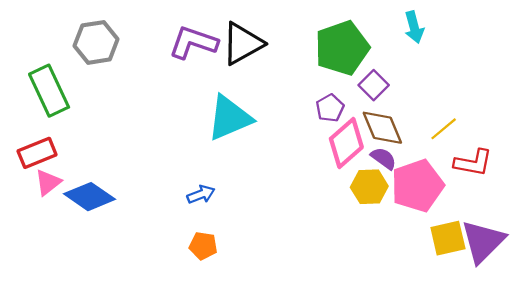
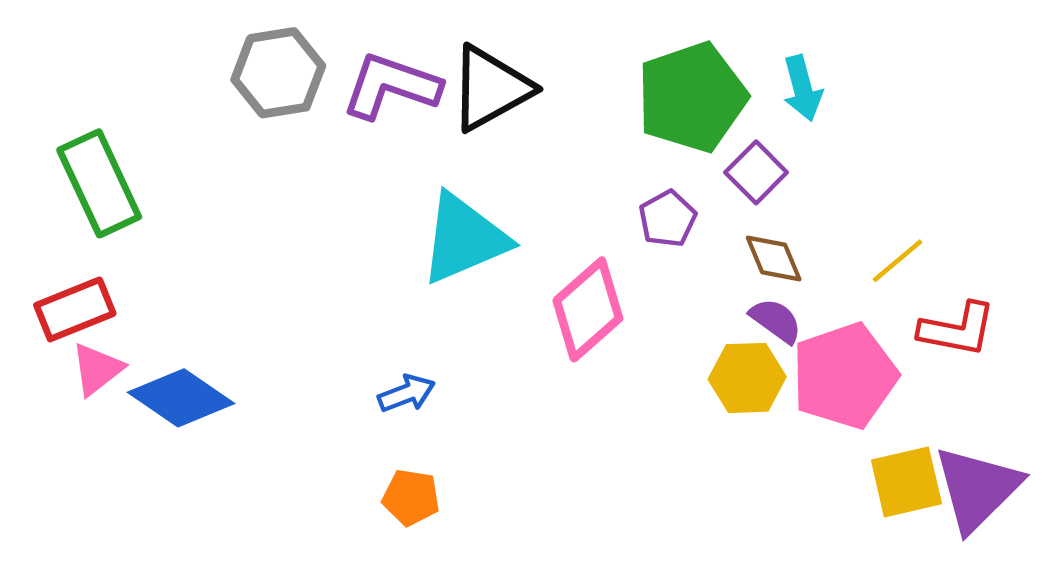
cyan arrow: (414, 27) -> (802, 88), moved
gray hexagon: (96, 42) -> (278, 73), moved
brown diamond: (382, 128) -> (774, 259), size x0.7
pink diamond: (346, 143) -> (588, 309), moved

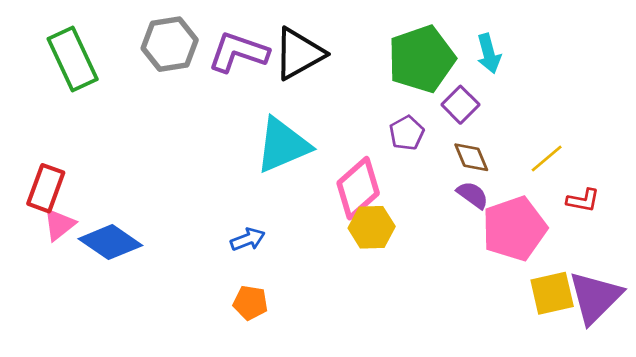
green rectangle: (99, 183) -> (73, 59), moved
red rectangle: (75, 309) -> (46, 188), turned -48
red L-shape: (957, 329) -> (583, 200), size x0.7
yellow hexagon: (747, 378) -> (372, 227), moved

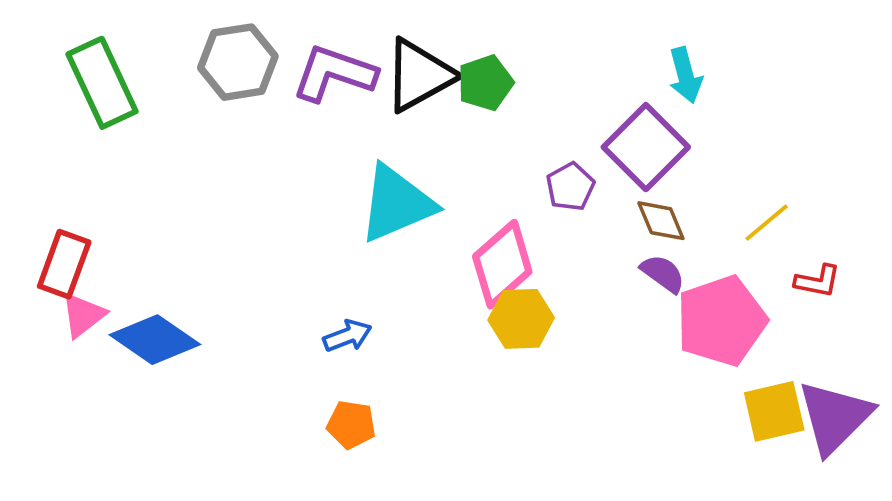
green pentagon: (421, 59) -> (485, 83), moved, size x0.6
purple square: (460, 105) -> (646, 147), size x1.6

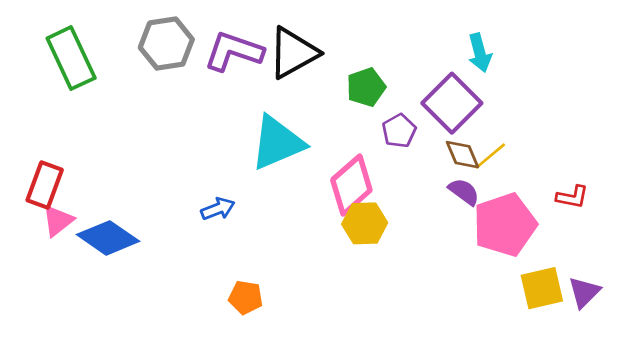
green pentagon: (485, 83) -> (366, 87), moved
yellow line: (767, 223) -> (490, 156), moved
blue arrow: (347, 336) -> (218, 209), moved
purple triangle: (835, 417) -> (584, 292), size x0.6

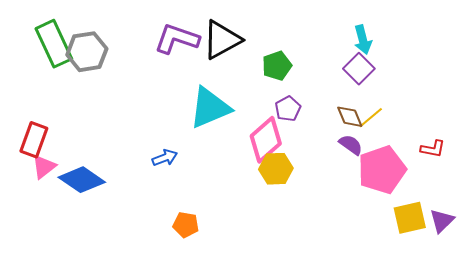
gray hexagon: (166, 44) -> (87, 52), moved
purple square: (452, 103) -> (359, 69), moved, size x0.7
purple pentagon: (399, 131) -> (288, 109), moved

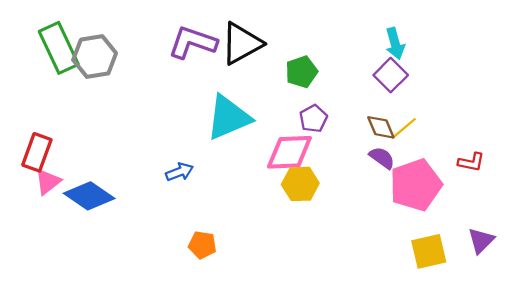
pink diamond: (266, 140) -> (289, 152), turned 39
yellow square: (410, 218) -> (429, 251), moved

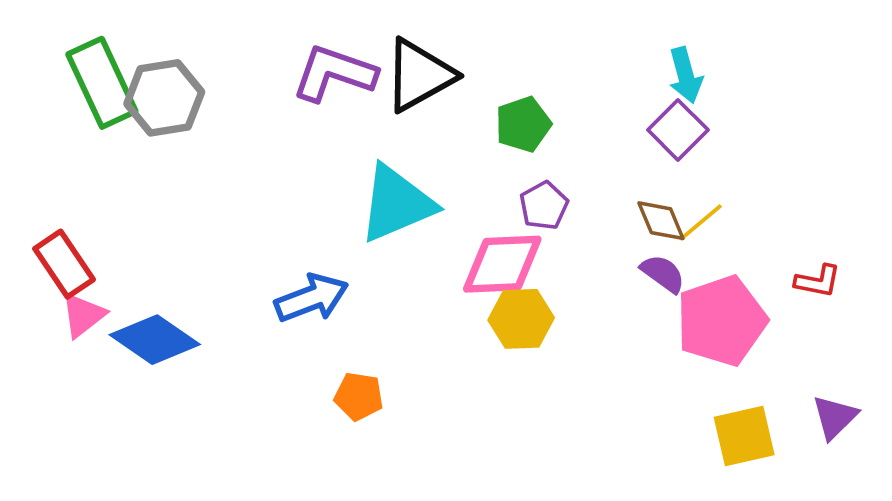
red rectangle: (37, 152) -> (64, 264), turned -54
blue arrow: (180, 172) -> (312, 298), size x1.5
orange pentagon: (202, 245) -> (359, 396), moved

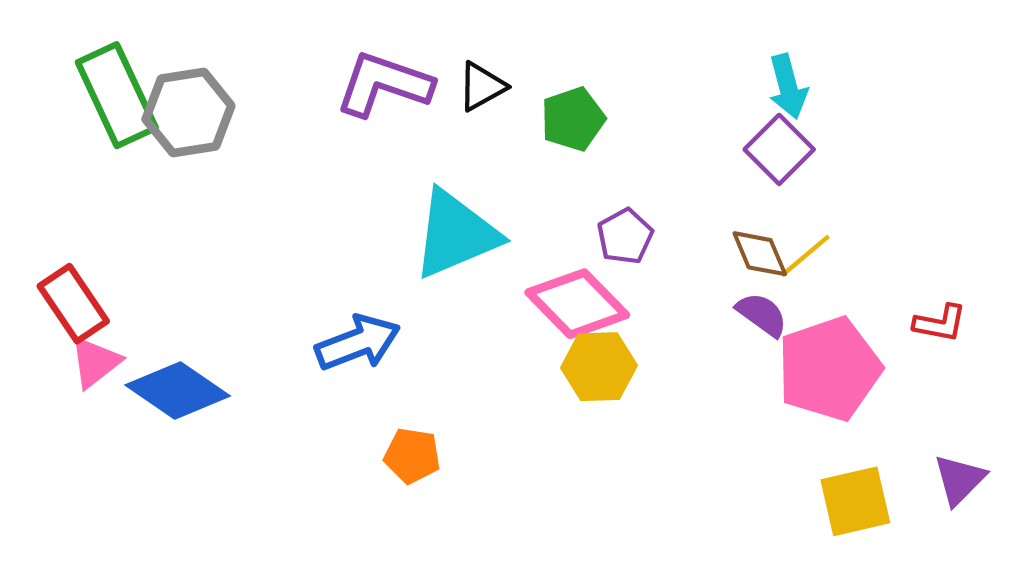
black triangle: (419, 75) -> (482, 86), size x0.6
green pentagon: (523, 124) -> (573, 119), moved
pink diamond: (502, 264) -> (577, 304), turned 48

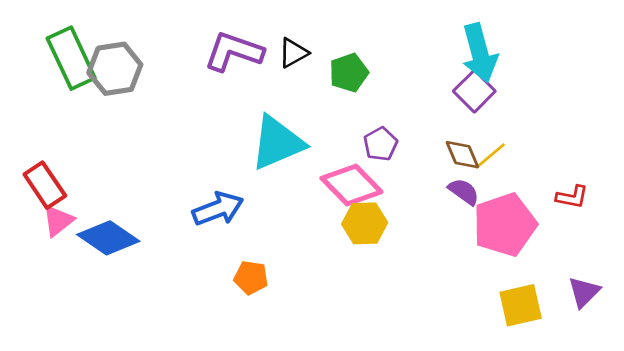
cyan arrow: (788, 86) -> (480, 53), size x1.5

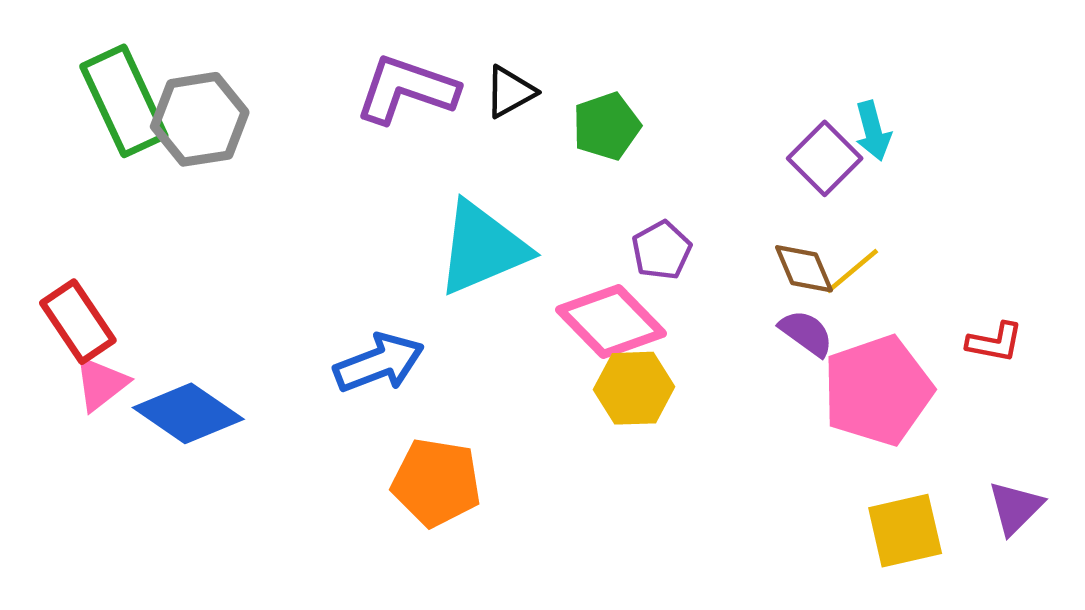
cyan arrow: (480, 53) -> (873, 131), moved, size x0.6
orange pentagon: (251, 278) -> (436, 482), size x1.5

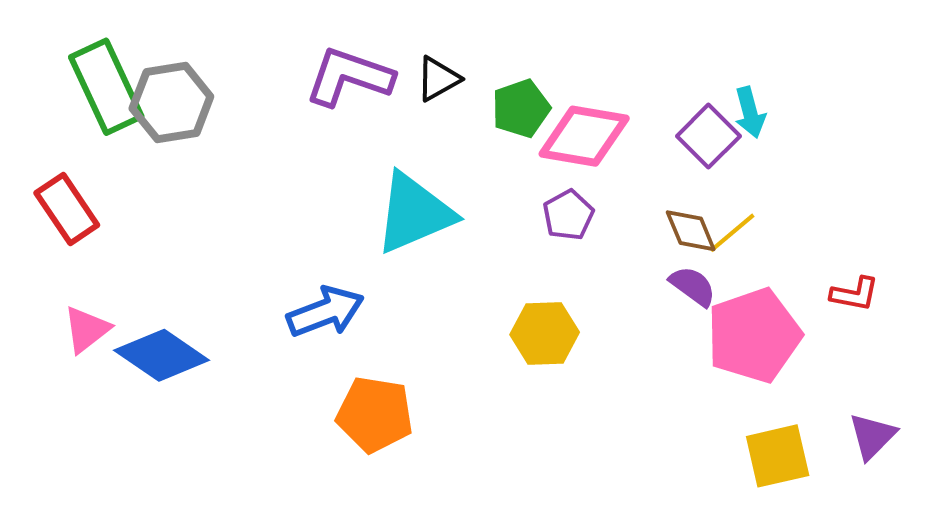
red rectangle: (78, 322) -> (67, 209), moved
pink diamond: (611, 322) -> (584, 136), moved, turned -36

